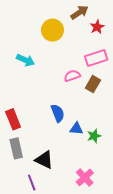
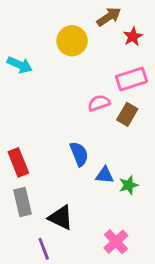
cyan arrow: (26, 60) -> (20, 65), moved

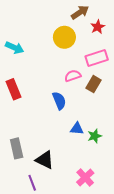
yellow circle: (72, 41) -> (64, 37), moved
blue semicircle: (79, 154) -> (59, 101), moved
red rectangle: (18, 162) -> (14, 89), moved

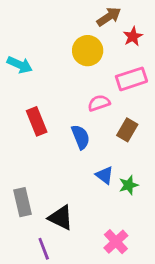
brown rectangle: (93, 84) -> (127, 130), moved
red rectangle: (14, 89) -> (37, 121), moved
blue triangle: (77, 129) -> (105, 175), turned 32

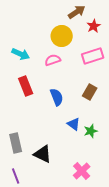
cyan arrow: (20, 65) -> (21, 54), moved
pink semicircle: (99, 103) -> (53, 60), moved
purple line: (44, 249) -> (16, 176), moved

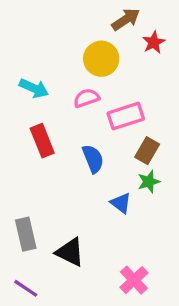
pink rectangle: (93, 56) -> (126, 116), moved
green star: (91, 131) -> (149, 182), moved
purple line: (16, 176) -> (26, 288), turned -35

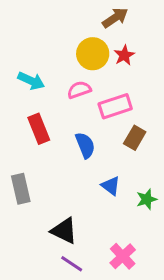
red star: (154, 42) -> (124, 55), moved
green star: (149, 182) -> (147, 199), moved
gray rectangle: (26, 234) -> (21, 189), moved
purple line: (26, 288) -> (72, 264), moved

